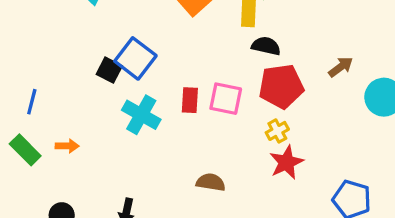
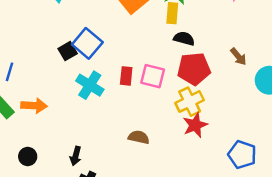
brown arrow: (341, 67) -> (238, 57), turned 84
black square: (109, 70) -> (68, 51), turned 30
yellow cross: (277, 131) -> (190, 102), size x1.6
orange arrow: (67, 146) -> (34, 106), size x1.5

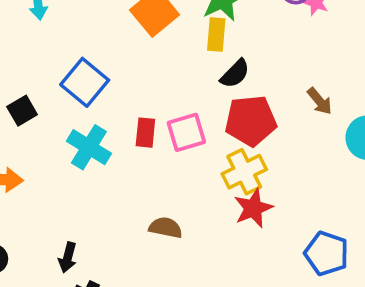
black semicircle: (184, 39) -> (235, 74), turned 120
black square: (68, 51) -> (22, 111), moved
pink square: (153, 76) -> (186, 132), turned -30

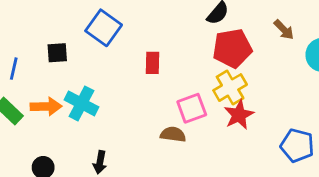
black square: (22, 111) -> (57, 53), turned 30
pink square: (186, 132) -> (192, 108), moved
cyan cross: (89, 147) -> (81, 103), moved

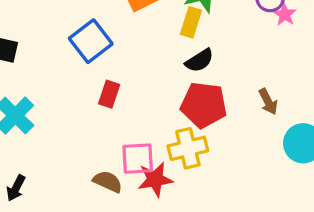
blue square: (104, 28) -> (91, 41), moved
red star: (239, 115) -> (155, 179), moved

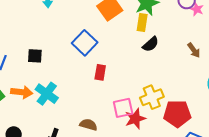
brown arrow: (268, 102) -> (194, 50), moved
red pentagon: (204, 105) -> (177, 114), moved
brown semicircle: (108, 182) -> (88, 125), moved

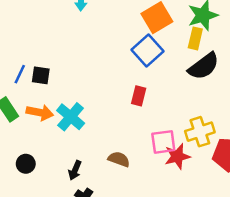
blue square: (85, 43) -> (148, 51), moved
black semicircle: (151, 44) -> (204, 66), size x1.5
black square: (35, 56) -> (41, 75), moved

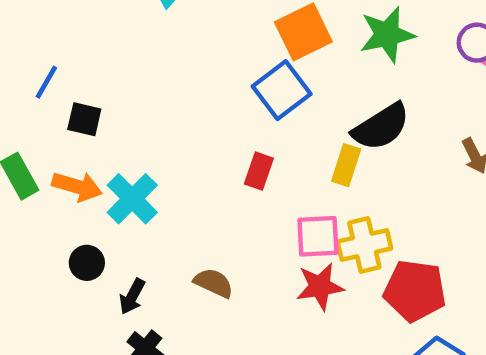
yellow rectangle: (195, 38) -> (346, 165), moved
blue line: (20, 74) -> (46, 82), moved
pink square: (163, 142) -> (318, 236), moved
black circle: (26, 164) -> (87, 263), moved

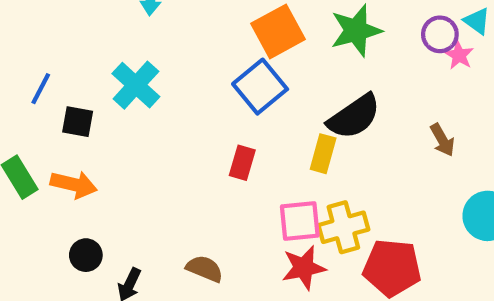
cyan cross: (132, 199) -> (136, 85), moved

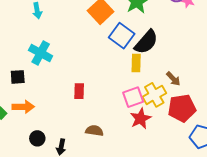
blue square: (260, 87) -> (122, 36), moved
brown arrow: (442, 140) -> (173, 79), moved
red rectangle: (242, 163) -> (79, 91), moved

